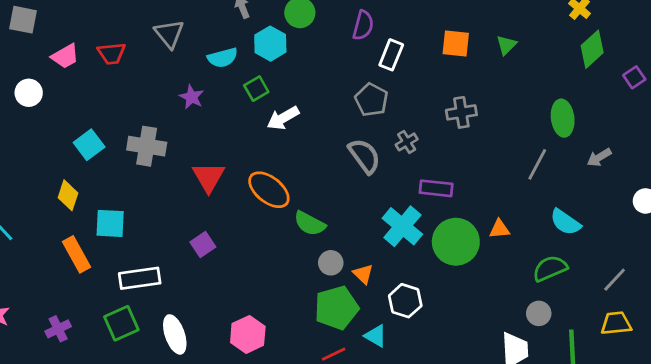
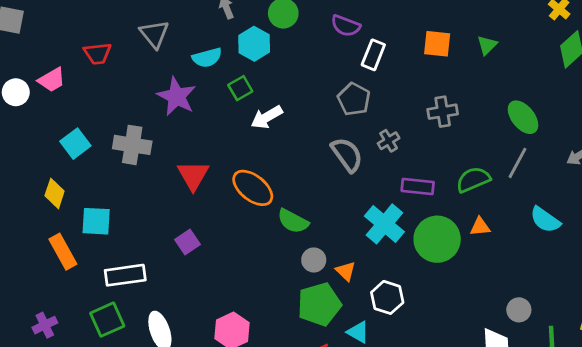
purple semicircle: (363, 25) -> (346, 26), turned 96
pink trapezoid: (65, 56) -> (52, 80), moved
purple star: (192, 97) -> (177, 96), size x1.6
green ellipse: (563, 118) -> (523, 117), moved, turned -32
green semicircle: (550, 268) -> (473, 180), moved

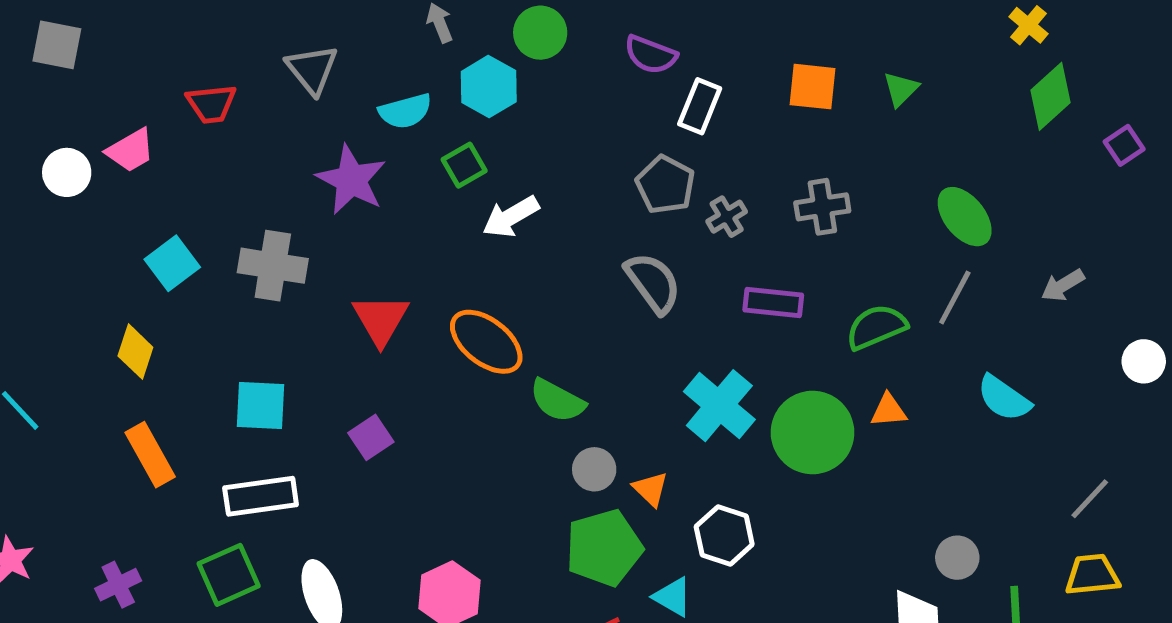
gray cross: (389, 141) -> (727, 217), moved
purple rectangle: (418, 187) -> (773, 302), moved
cyan square: (96, 221) -> (261, 406), moved

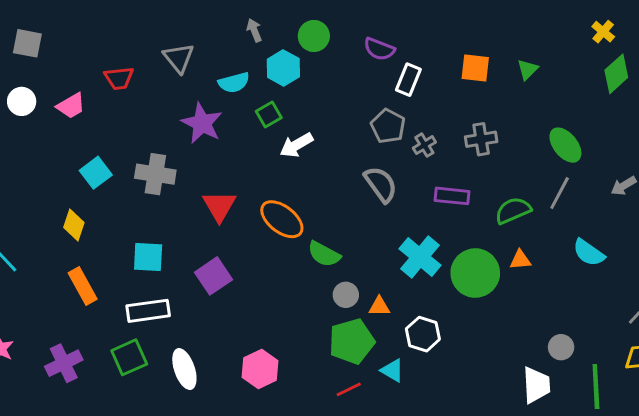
white circle: (67, 172) -> (22, 101), moved
purple square: (371, 437) -> (214, 276), size x1.4
orange triangle: (651, 489) -> (379, 306), turned -45
purple cross: (118, 585) -> (64, 363), size x1.4

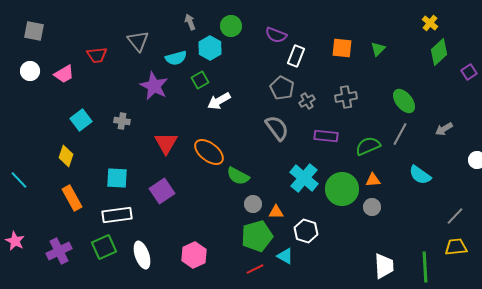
gray cross: (155, 174) -> (122, 121), size x0.6
gray circle: (561, 347) -> (372, 207), moved

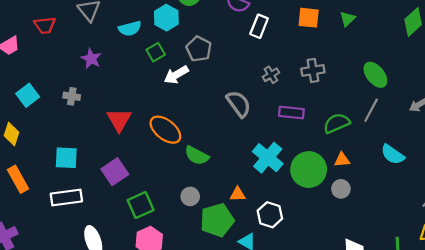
purple star: (154, 86) -> (91, 59), moved, size x0.7
gray pentagon: (282, 88) -> (199, 49), moved
gray circle: (253, 204) -> (190, 196), moved
green square: (104, 247) -> (141, 205), moved

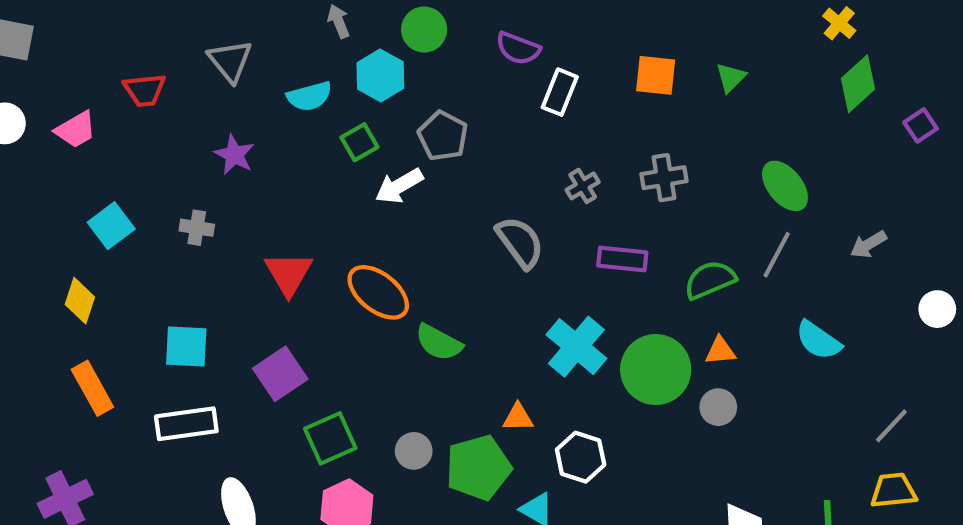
gray circle: (190, 196) -> (414, 451), moved

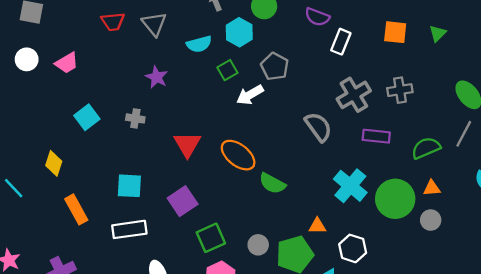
red trapezoid: (145, 90) -> (113, 22), moved
gray cross: (583, 186) -> (354, 95), size x1.8
yellow diamond: (80, 301) -> (54, 163), moved

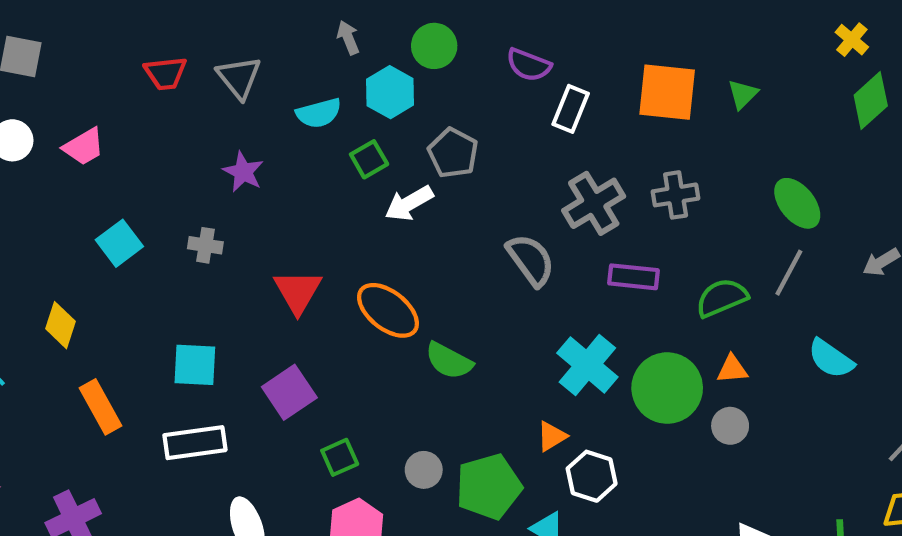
orange square: (395, 32) -> (667, 92), size x1.4
orange triangle: (317, 226) -> (552, 436), moved, turned -30
green square: (211, 238) -> (340, 457), size x0.7

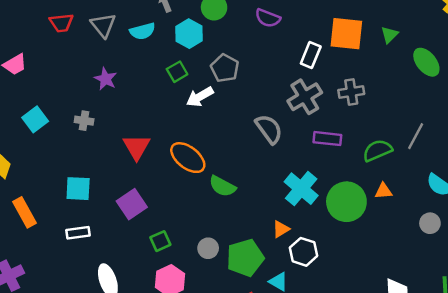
white rectangle: (571, 109) -> (311, 55), moved
cyan semicircle: (319, 113) -> (142, 31), moved
green ellipse: (797, 203) -> (426, 62), moved
gray circle: (730, 426) -> (430, 223), moved
white rectangle: (195, 443) -> (78, 233), size x0.7

